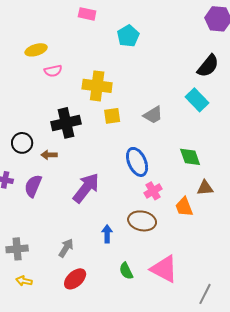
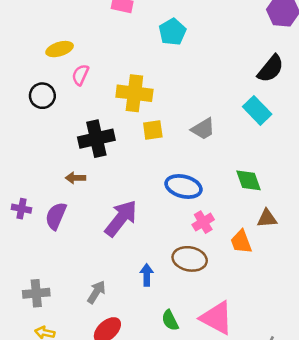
pink semicircle: (53, 71) -> (80, 75), turned 126
black circle: (22, 143) -> (42, 96), moved
blue ellipse: (137, 162) -> (183, 186), turned -52

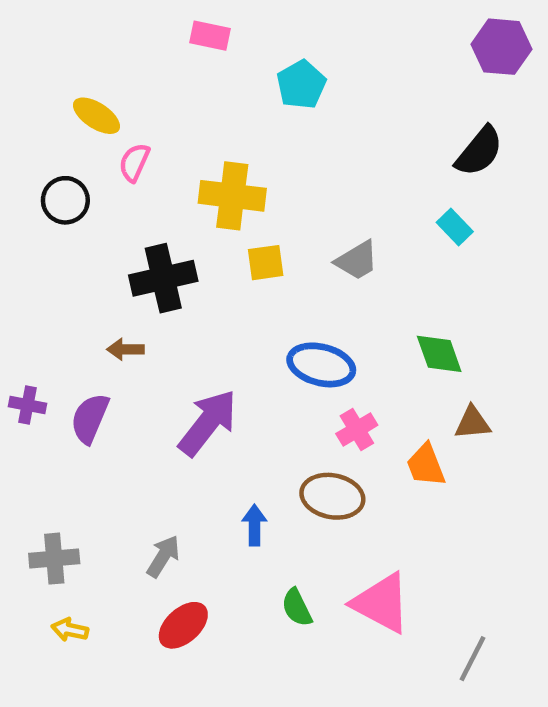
yellow ellipse: (60, 49) -> (96, 116), turned 50
cyan rectangle: (257, 110) -> (455, 227), size x0.7

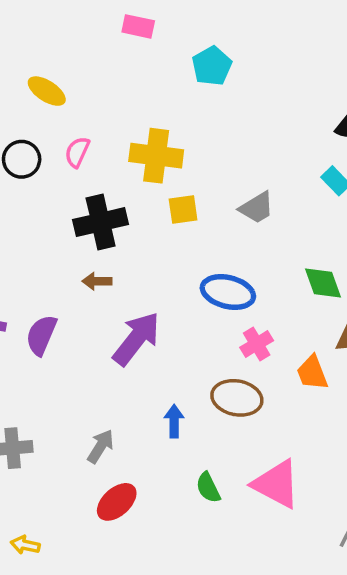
pink semicircle: (134, 162) -> (77, 152), moved
brown arrow: (125, 349) -> (97, 281), moved
yellow arrow: (70, 630) -> (25, 545), moved

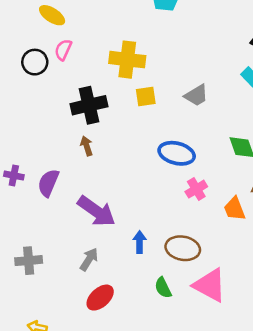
pink semicircle: (77, 152) -> (63, 50), moved
brown arrow: (97, 281) -> (87, 146), turned 72
purple arrow: (136, 339) -> (96, 211), moved, turned 87
brown ellipse: (237, 398) -> (183, 248), moved

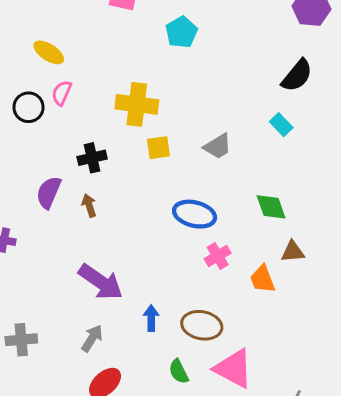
black cross: (89, 105) -> (92, 158), size x0.7
purple semicircle: (48, 183) -> (49, 192), moved

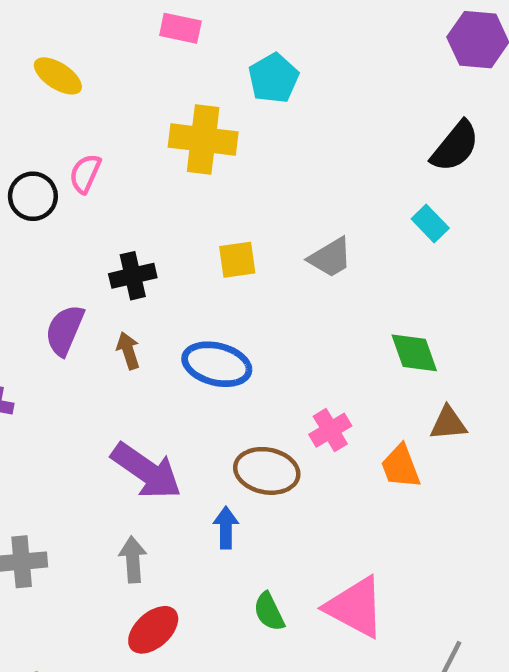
yellow ellipse: (49, 52) -> (58, 76), moved
yellow cross: (137, 104) -> (203, 140), moved
blue ellipse: (195, 214) -> (217, 364), moved
brown ellipse: (202, 325) -> (267, 471), moved
gray arrow: (92, 338) -> (133, 559), turned -36

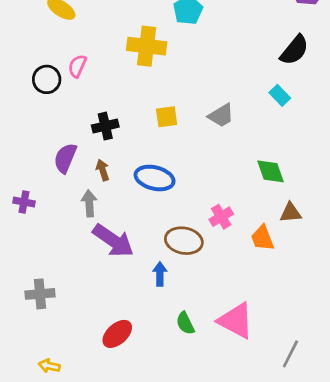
gray arrow: (133, 559) -> (89, 203), moved

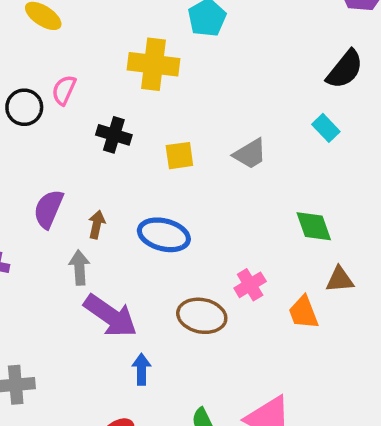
black cross: (105, 126) -> (114, 135), moved, turned 30
brown arrow: (103, 170) -> (97, 224), turned 30
blue arrow: (160, 274) -> (141, 369), moved

